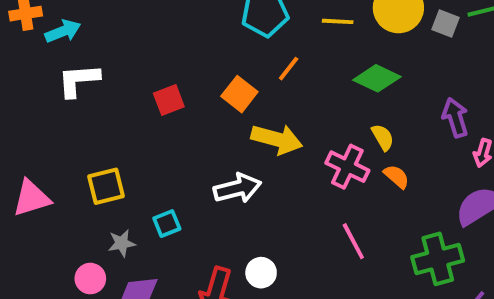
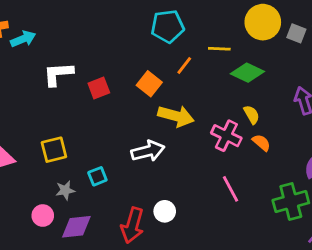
yellow line: (338, 21) -> (219, 49), moved
white L-shape: (79, 80) -> (58, 74), moved

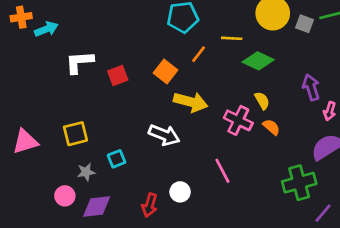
white arrow: (148, 151) -> (164, 135), turned 36
pink line: (231, 189) -> (222, 171), moved
red arrow: (132, 225) -> (150, 205), size x0.7

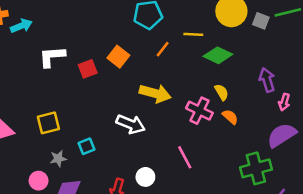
orange square: (165, 71) -> (118, 57), moved

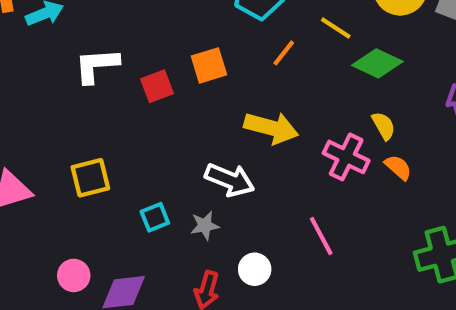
yellow line: (193, 34) -> (336, 28), turned 30
orange square: (118, 57) -> (209, 65), turned 35
gray star: (58, 159) -> (205, 226), moved

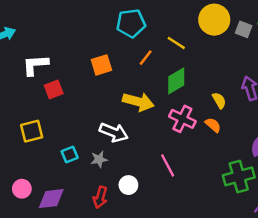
green diamond: (377, 63) -> (176, 81), moved, turned -56
red square: (157, 86) -> (54, 89), moved
yellow semicircle: (384, 126) -> (219, 100), moved

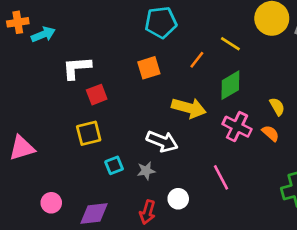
cyan pentagon: (131, 23) -> (161, 22), moved
yellow square: (32, 131) -> (89, 133), moved
pink circle: (22, 189) -> (51, 203), moved

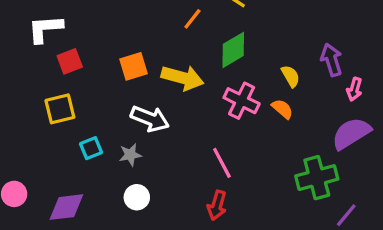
orange square: (149, 68) -> (134, 66), moved
white circle: (178, 199) -> (137, 197), moved
red arrow: (147, 212) -> (217, 205), moved

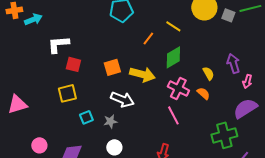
red square: (70, 61) -> (73, 64), turned 35
pink line: (222, 163) -> (173, 115), moved

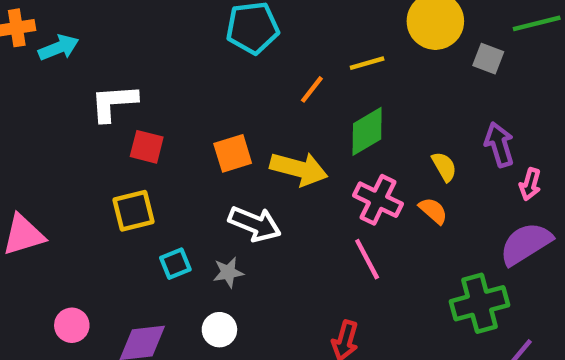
gray square: (228, 15) -> (488, 59), moved
yellow line: (173, 26) -> (367, 63), turned -49
white circle: (114, 147) -> (219, 330), moved

